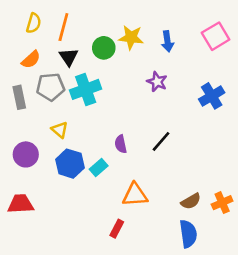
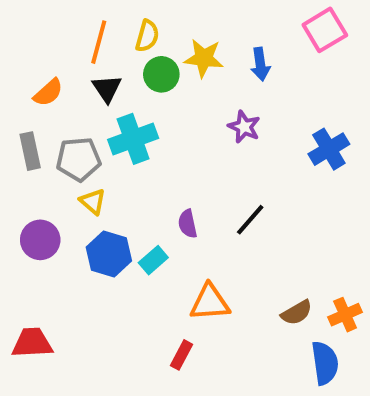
yellow semicircle: (34, 23) -> (147, 36), moved
pink square: (216, 36) -> (325, 30), moved
gray pentagon: (50, 87) -> (79, 159), moved
red trapezoid: (21, 204) -> (32, 343), moved
blue semicircle: (188, 234) -> (325, 363), moved

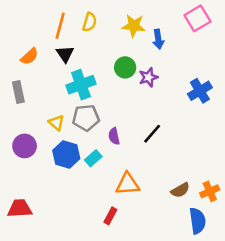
yellow star: (204, 58) -> (134, 26), moved
green circle: (161, 74) -> (125, 67), moved
purple star: (244, 127) -> (148, 77), turned 30
gray pentagon: (79, 159) -> (86, 118), moved

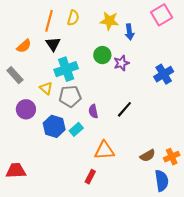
gray rectangle: (18, 92) -> (15, 75), turned -30
yellow triangle: (56, 123) -> (46, 88), moved
purple circle: (25, 146) -> (26, 109), moved

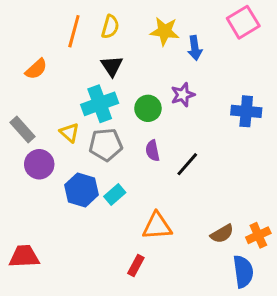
black triangle: (53, 44) -> (112, 66), moved
green circle: (102, 55) -> (148, 108), moved
blue cross: (164, 74) -> (246, 111), turned 36
gray rectangle: (15, 75) -> (23, 129), moved
purple semicircle: (93, 111) -> (153, 151), moved

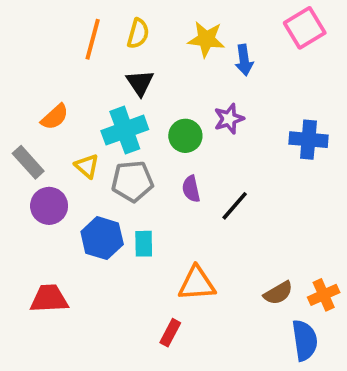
orange semicircle: (36, 69) -> (55, 117), moved
cyan rectangle: (115, 194) -> (144, 244), turned -50
red trapezoid: (24, 256) -> (49, 299), moved

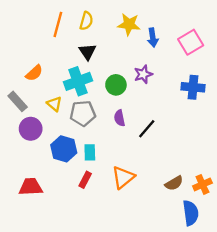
pink square: (305, 28) -> (191, 42), moved
orange triangle: (197, 283) -> (123, 177), turned -35
red rectangle: (170, 333) -> (85, 180), moved

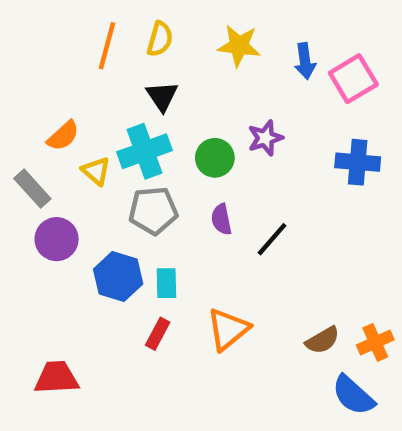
blue arrow: (153, 37) -> (305, 61), moved
yellow triangle: (54, 104) -> (96, 171), moved
red trapezoid: (31, 187) -> (57, 378), moved
blue semicircle: (191, 213) -> (353, 395), turned 140

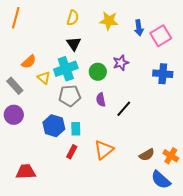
orange line: (107, 46) -> (16, 18), moved
purple circle: (57, 239) -> (14, 115), moved
orange cross: (375, 342) -> (171, 156), turned -35

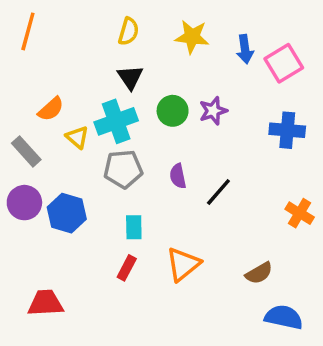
green circle: (98, 72) -> (173, 111), moved
blue hexagon: (54, 126) -> (67, 213), moved
orange cross: (171, 156) -> (300, 213), moved
blue semicircle: (161, 180) -> (284, 317), turned 150

